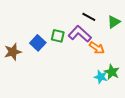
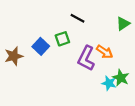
black line: (89, 17) -> (78, 18), moved
purple L-shape: (80, 34) -> (86, 58), moved, turned -105
green square: (58, 36) -> (62, 39), turned -32

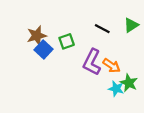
black line: (78, 18) -> (102, 29), moved
orange arrow: (105, 52) -> (112, 66), moved
brown star: (14, 56) -> (37, 36), moved

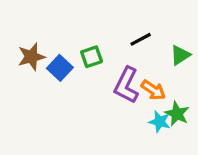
green triangle: (131, 25) -> (180, 55), moved
black line: (102, 29) -> (141, 39), turned -56
brown star: (37, 36) -> (31, 57), moved

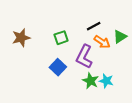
blue square: (60, 68) -> (58, 67), moved
orange arrow: (153, 90) -> (102, 42), moved
green star: (177, 114) -> (91, 81), moved

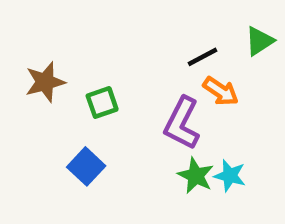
green triangle: (120, 37) -> (260, 41), moved
green square: (61, 38) -> (102, 103), moved
blue square: (58, 67) -> (86, 166), moved

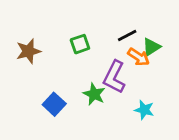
green triangle: (260, 41) -> (151, 47), moved
green square: (102, 103) -> (80, 44), moved
green star: (196, 176) -> (94, 94), moved

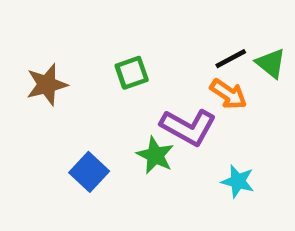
black line: (127, 36) -> (231, 59), moved
green triangle: (151, 47) -> (271, 63), moved, turned -48
purple L-shape: (114, 77) -> (188, 127), turned -88

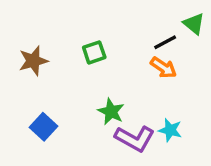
green triangle: (271, 63) -> (194, 24), moved
purple L-shape: (188, 127) -> (135, 139), moved
blue square: (89, 172) -> (43, 127), moved

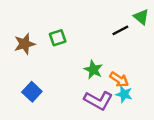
green square: (94, 52) -> (58, 38), moved
orange arrow: (163, 68) -> (119, 80), moved
green star: (111, 112) -> (93, 70), moved

